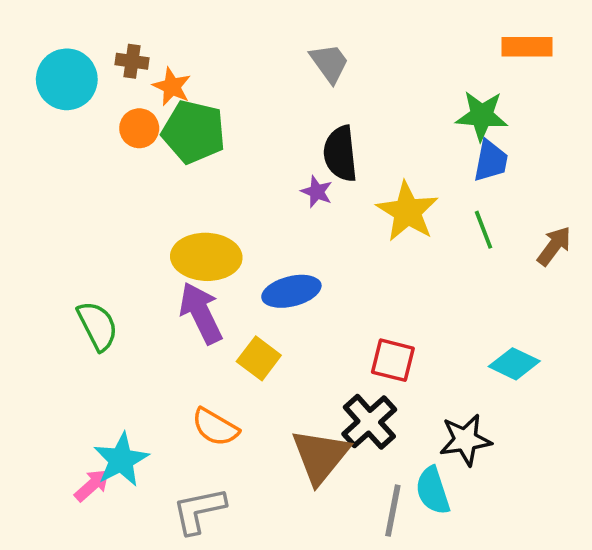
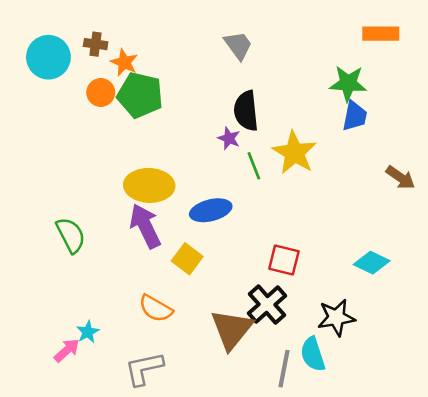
green line: (483, 230) -> (254, 166), moved
brown arrow: (554, 246) -> (400, 178), turned 88
cyan star: (121, 460) -> (88, 332), size x0.6

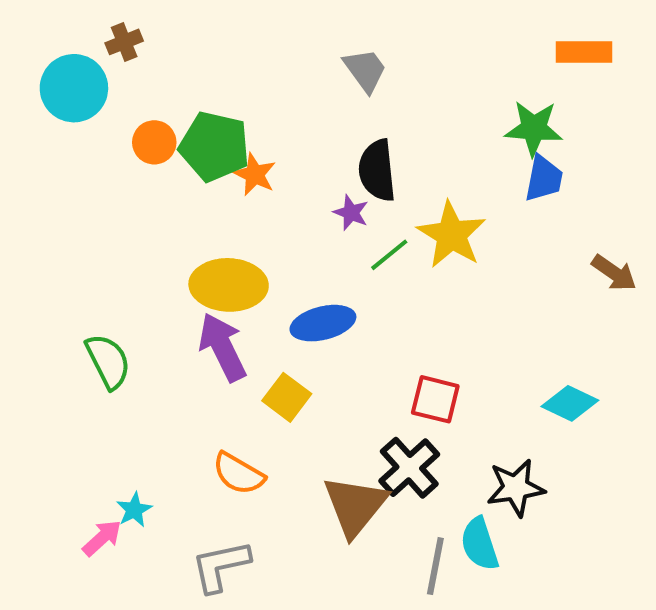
brown cross: (96, 44) -> (124, 42), moved, turned -30
orange star: (124, 62) -> (255, 174), moved
green line: (254, 166) -> (389, 255), turned 72

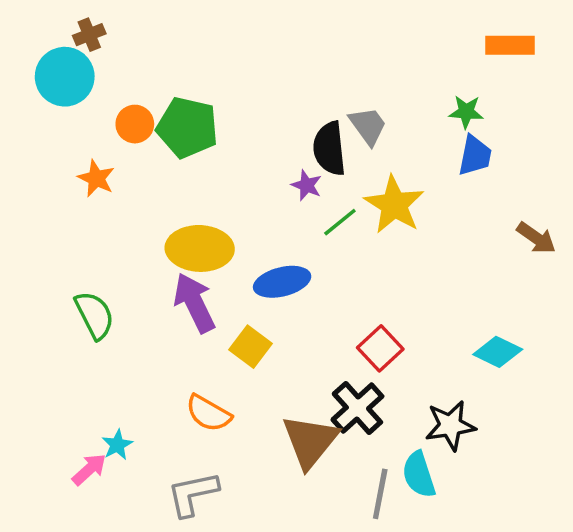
brown cross: (124, 42) -> (89, 35), moved
gray trapezoid: (365, 70) -> (368, 126), moved
green star: (534, 128) -> (466, 112), size x0.7
orange star: (255, 174) -> (96, 178), moved
red square: (435, 399) -> (380, 348), turned 33

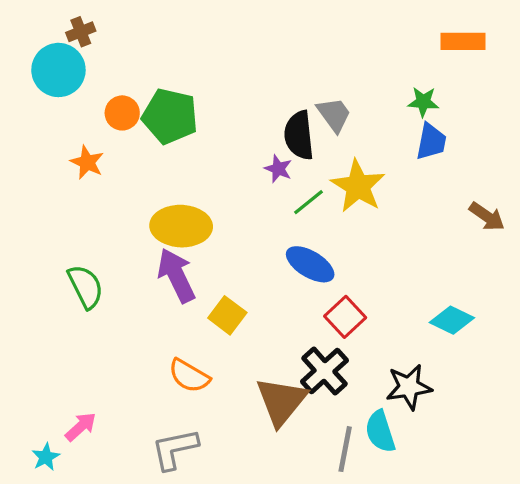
blue ellipse: (282, 282) -> (310, 264), moved, turned 45
cyan star: (117, 445) -> (46, 457), moved

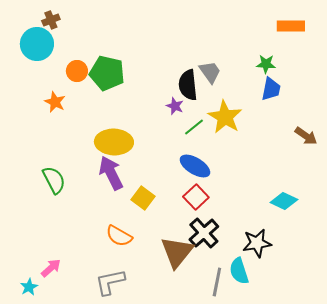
red square: (345, 317) -> (196, 197), moved

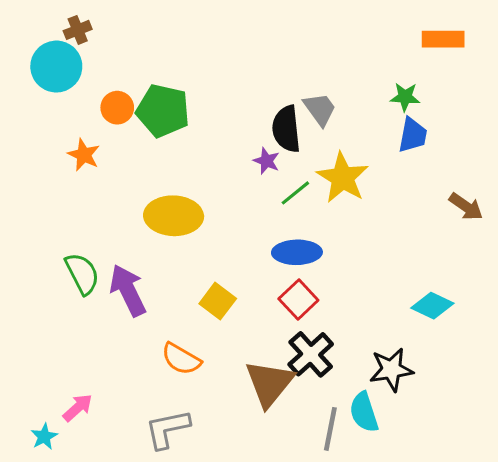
blue ellipse: (195, 166) -> (297, 252), turned -32
purple arrow: (111, 173) -> (128, 290), moved

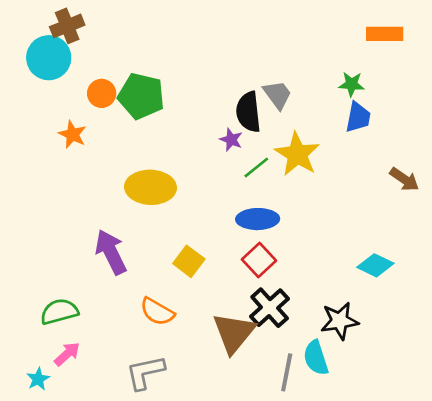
brown cross: (78, 30) -> (67, 26), size x1.4
green semicircle: (82, 274) -> (59, 312), moved, turned -78

